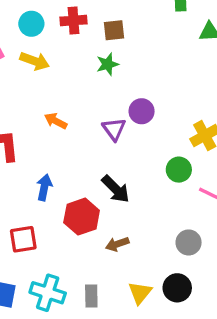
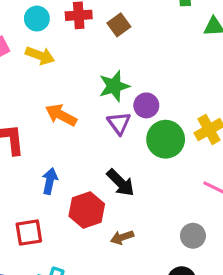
brown square: (114, 30) -> (119, 25), turned -30
green star: (108, 64) -> (114, 86), moved, size x1.4
orange arrow: (56, 121) -> (61, 115), size x1.4
green circle: (179, 170) -> (166, 139), moved, size x1.5

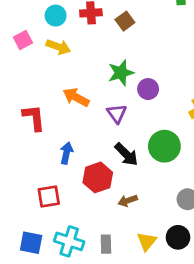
purple triangle: (119, 123) -> (117, 114), moved
green circle: (166, 139) -> (164, 146), moved

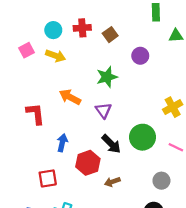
purple circle: (148, 89) -> (140, 56), moved

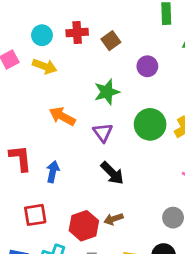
red L-shape: (35, 114) -> (20, 158), moved
green circle: (142, 137) -> (150, 124), moved
red hexagon: (88, 163) -> (84, 226), moved

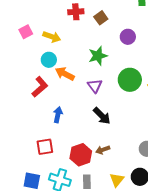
cyan circle: (42, 35) -> (49, 60), moved
red L-shape: (20, 158) -> (40, 87), moved, turned 55

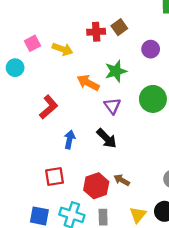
red cross: (76, 12) -> (96, 32), moved
cyan circle: (49, 60) -> (15, 68), moved
orange arrow: (65, 74) -> (88, 83), moved
black arrow: (102, 116) -> (107, 138), moved
brown arrow: (103, 150) -> (122, 180), turned 48

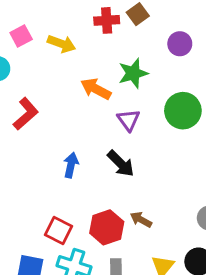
red L-shape: (49, 107) -> (26, 114), moved
red square: (54, 177) -> (58, 230), moved, turned 36

